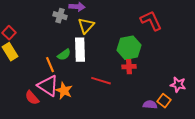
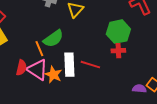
white rectangle: (80, 50) -> (69, 65), moved
green semicircle: (64, 55) -> (53, 39), size x1.5
red semicircle: (32, 98) -> (21, 68), moved, turned -126

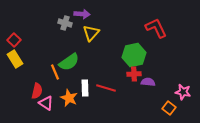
white rectangle: (69, 65) -> (85, 88), size x0.7
pink triangle: (37, 70) -> (46, 103), moved, size x0.7
purple semicircle: (139, 89) -> (148, 82), moved

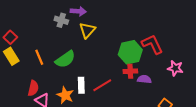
red L-shape: (156, 28) -> (152, 44), moved
orange line: (55, 72) -> (39, 57), moved
red line: (106, 88) -> (102, 85), turned -48
pink star: (183, 92) -> (175, 68), moved

